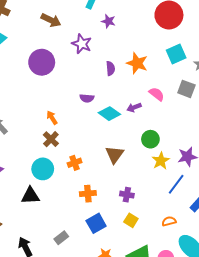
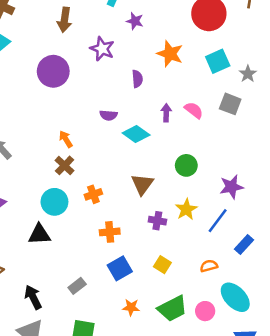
brown arrow: (51, 20) -> (65, 20), turned 72
orange star: (137, 63) -> (170, 54), moved
purple arrow: (134, 107) -> (166, 113), moved, turned 112
yellow star: (161, 161) -> (186, 209), moved
purple cross: (127, 195) -> (157, 221), moved

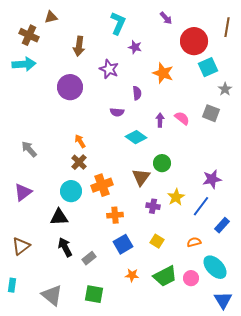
cyan square: (218, 61) -> (208, 67), moved
purple semicircle: (108, 115) -> (117, 112), moved
green circle: (186, 165) -> (162, 163), moved
orange cross: (93, 194) -> (102, 185), size x1.5
black arrow: (33, 297) -> (65, 247), moved

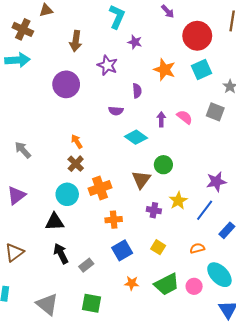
cyan square: (208, 67) -> (201, 70), moved

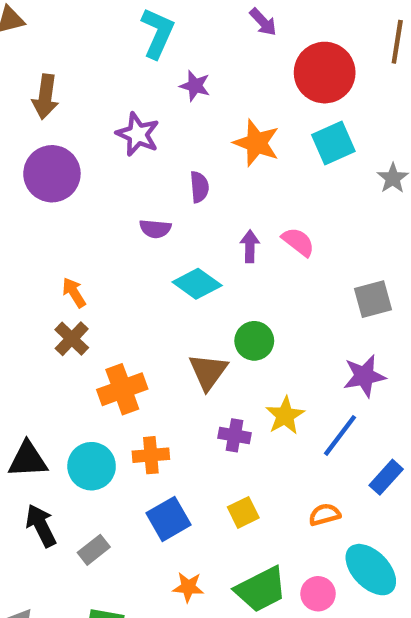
brown arrow: (76, 41) -> (45, 97), moved
gray square: (215, 112) -> (373, 299), moved, turned -36
cyan circle: (67, 194) -> (92, 466), moved
yellow square: (158, 247) -> (243, 512), turned 32

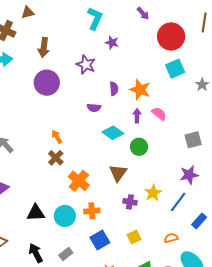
orange star: (256, 143) -> (140, 90), moved
green circle: (254, 341) -> (139, 147), moved
orange cross: (122, 389) -> (79, 181), turned -30
black arrow: (41, 526) -> (36, 253), moved

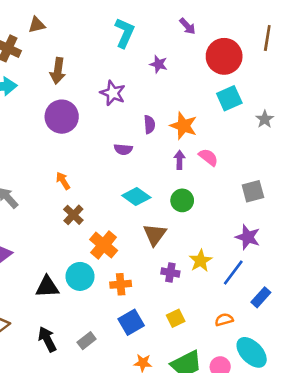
purple star: (112, 43) -> (159, 64), moved
cyan diamond: (113, 133) -> (136, 196), moved
orange arrow: (57, 137) -> (63, 181), moved
purple star: (189, 175) -> (248, 237), turned 30
cyan circle: (65, 216) -> (80, 276), moved

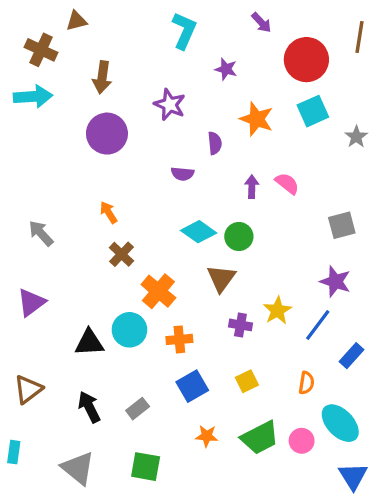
orange star: (183, 126) -> (257, 119), moved
green circle: (182, 200) -> (239, 236), moved
orange semicircle: (224, 320) -> (306, 383), turned 114

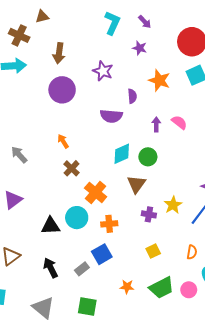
purple arrow: (261, 23) -> (145, 22), moved
purple semicircle: (183, 174) -> (111, 116), size x1.5
cyan diamond: (199, 232) -> (122, 154), turned -60
blue square: (192, 386) -> (102, 254), moved

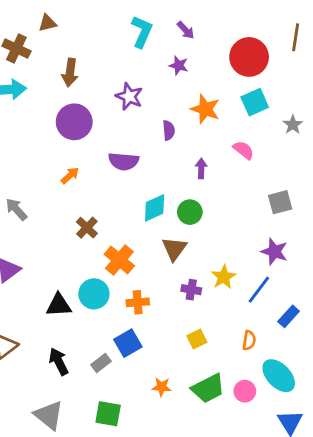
purple semicircle: (111, 116) -> (124, 161), moved
pink semicircle: (179, 122) -> (243, 150), moved
orange arrow: (63, 141) -> (70, 175), moved, turned 80

